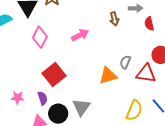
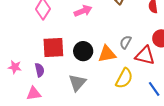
red square: (54, 74) -> (53, 48), turned 30
yellow semicircle: (134, 110) -> (124, 78), moved
black circle: (58, 114) -> (83, 51), moved

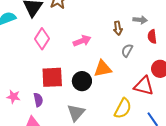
gray semicircle: (126, 42) -> (127, 51), moved
orange triangle: (107, 54) -> (103, 69), moved

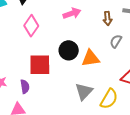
pink arrow: (82, 41) -> (72, 13), moved
black circle: (82, 81) -> (69, 50), moved
gray triangle: (76, 113) -> (84, 92), moved

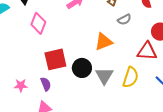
gray semicircle: (116, 41) -> (124, 20), turned -136
black circle: (69, 50) -> (82, 68), moved

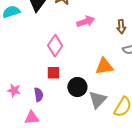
pink diamond: (38, 23) -> (55, 46), moved
red square: (55, 59) -> (54, 73), size x0.6

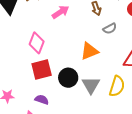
red square: (54, 73) -> (42, 70), size x1.5
purple semicircle: (39, 95) -> (42, 100), moved, turned -48

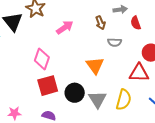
gray semicircle: (110, 29) -> (115, 42), turned 32
orange triangle: (89, 51) -> (95, 65), turned -42

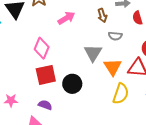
orange triangle: (95, 65) -> (113, 67), moved
gray triangle: (97, 99) -> (93, 53), moved

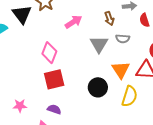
gray triangle: (93, 53) -> (99, 44), moved
black circle: (72, 84) -> (98, 87), moved

